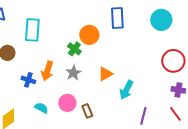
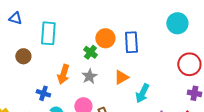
blue rectangle: (117, 18) -> (131, 42), moved
blue cross: (28, 80) -> (43, 93), moved

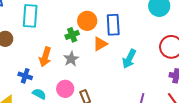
green cross: (90, 52) -> (72, 35), turned 32
orange triangle: (121, 77) -> (100, 44), moved
cyan arrow: (142, 93) -> (129, 59), moved

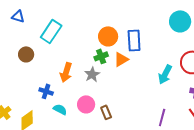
cyan rectangle: (30, 16) -> (51, 31), turned 30
green cross: (72, 35) -> (101, 56), moved
cyan arrow: (129, 59) -> (165, 74), moved

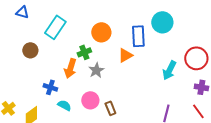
cyan circle: (180, 21) -> (162, 22), moved
orange circle: (108, 36) -> (101, 32), moved
green cross: (101, 56) -> (84, 52), moved

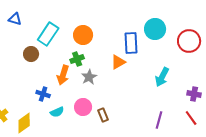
orange circle: (101, 32) -> (83, 35), moved
brown circle: (30, 50) -> (31, 54), moved
red circle: (196, 58) -> (189, 41), moved
cyan semicircle: (64, 105) -> (57, 112), turned 128

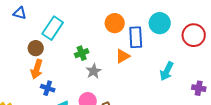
orange circle: (83, 35) -> (115, 23), moved
orange arrow: (63, 75) -> (37, 69), moved

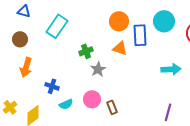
brown circle: (36, 48) -> (20, 39), moved
orange triangle: (123, 56) -> (120, 48), moved, turned 49
orange arrow: (37, 69) -> (26, 67), moved
cyan arrow: (167, 71) -> (171, 69), turned -120

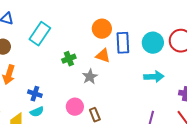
cyan circle: (164, 21) -> (153, 43), moved
gray star: (98, 69) -> (90, 77), moved
cyan semicircle: (66, 104) -> (37, 112), moved

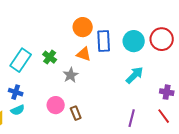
cyan rectangle: (40, 34) -> (21, 60), moved
green cross: (69, 59) -> (50, 57), turned -32
cyan arrow: (154, 77) -> (135, 75), turned -42

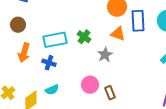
cyan rectangle: (21, 60) -> (55, 40), turned 45
blue cross: (16, 92) -> (49, 63), moved

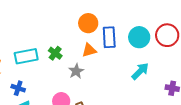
orange triangle: (118, 34) -> (89, 50), turned -35
blue cross: (49, 63) -> (18, 88), moved

